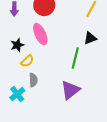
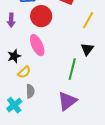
black triangle: (90, 38) -> (87, 49), turned -32

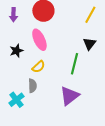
yellow semicircle: (24, 72) -> (38, 67), moved

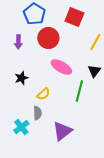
pink ellipse: (39, 40) -> (61, 67), moved, turned -35
purple triangle: (69, 96) -> (62, 131), moved

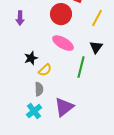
red circle: (48, 38) -> (61, 14), moved
black star: (21, 78) -> (31, 58), moved
cyan cross: (21, 127) -> (34, 111), moved

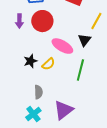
red circle: (61, 14) -> (42, 21), moved
black triangle: (96, 47) -> (84, 40), moved
yellow semicircle: (45, 70) -> (48, 64), moved

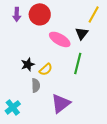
black star: (30, 61) -> (28, 64), moved
yellow semicircle: (48, 64) -> (46, 69), moved
cyan cross: (33, 114) -> (13, 107), moved

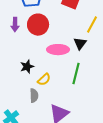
pink ellipse: (60, 39) -> (58, 50), turned -30
black star: (28, 64) -> (27, 67), moved

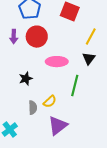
black triangle: (80, 44) -> (89, 59), moved
yellow semicircle: (44, 80) -> (50, 102), moved

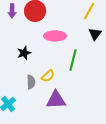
black triangle: (89, 59) -> (95, 34), moved
purple triangle: (58, 126) -> (56, 100), turned 35

